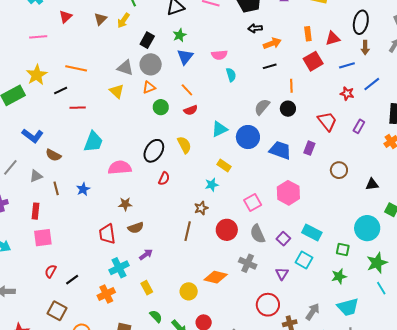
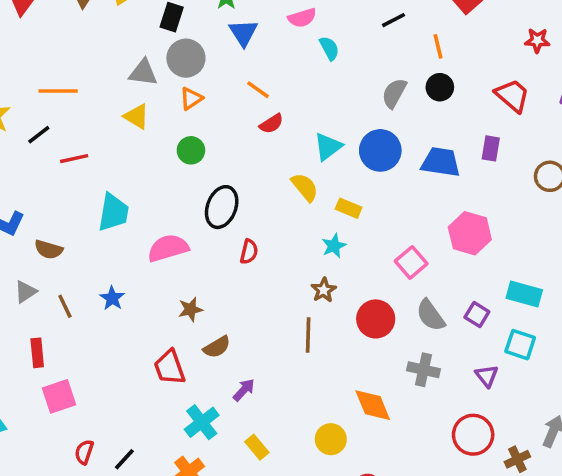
green circle: (161, 107) -> (191, 150), moved
yellow semicircle: (184, 145) -> (305, 187), moved
orange diamond: (216, 277) -> (373, 405), turned 65

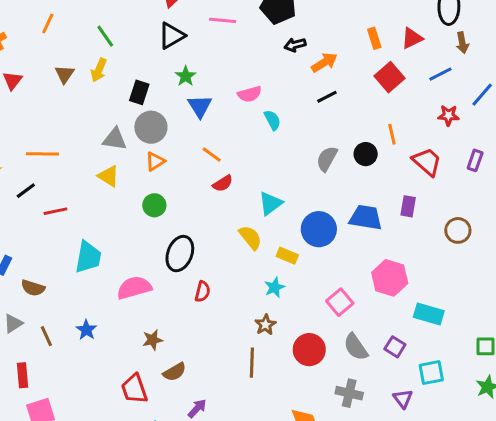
orange line: (438, 46) -> (392, 134), moved
blue circle: (380, 150) -> (319, 229), moved
cyan rectangle: (524, 294) -> (429, 314), moved
cyan square: (520, 345) -> (431, 373), turned -30

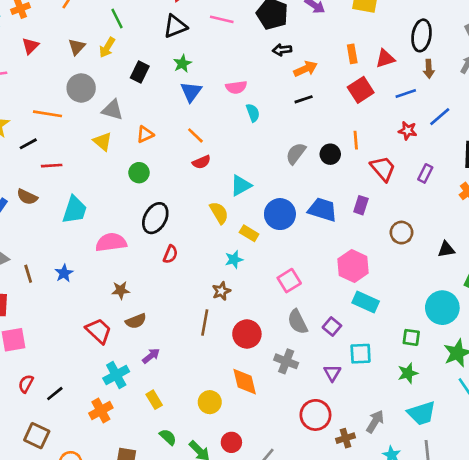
gray circle: (151, 127) -> (81, 88), moved
pink hexagon: (390, 278) -> (353, 266), moved
brown semicircle: (33, 288) -> (27, 197), moved
red circle: (309, 350) -> (247, 334), moved
red trapezoid: (134, 389) -> (99, 331), turned 144

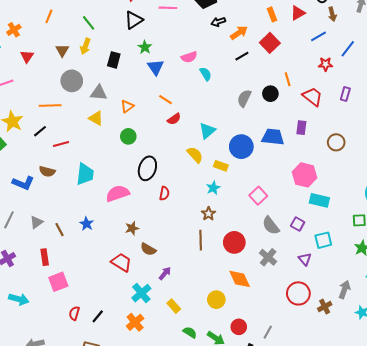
red square: (361, 90) -> (270, 43), moved
brown semicircle: (136, 321) -> (148, 249), turned 63
gray cross: (286, 361) -> (268, 257), turned 30

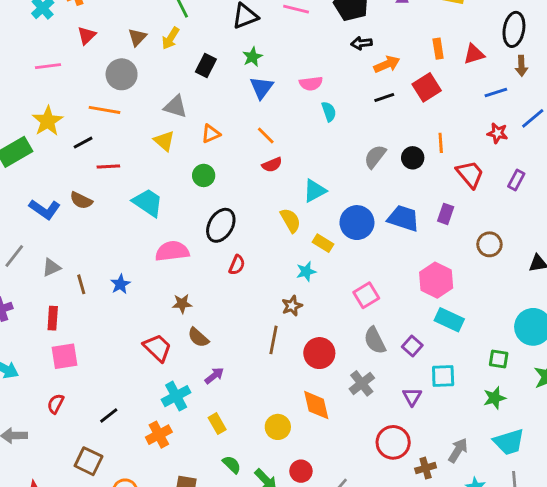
gray circle: (72, 81) -> (122, 74), moved
cyan trapezoid: (85, 174) -> (148, 203), moved, turned -75
red semicircle: (74, 313) -> (56, 404), moved

